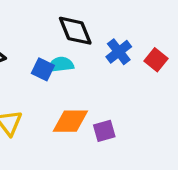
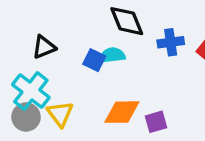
blue cross: (119, 52) -> (171, 42), turned 30

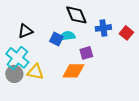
yellow triangle: (60, 114) -> (35, 72), turned -42
purple square: (156, 122) -> (86, 53), moved

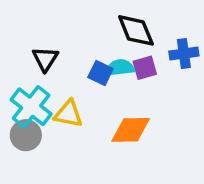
black triangle: (25, 31) -> (45, 59), turned -35
purple square: (86, 53) -> (145, 68), moved
yellow triangle: (35, 72) -> (68, 114), moved

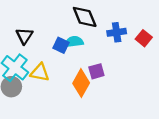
purple square: (145, 68) -> (96, 71), moved
orange diamond: (131, 130) -> (81, 83), turned -60

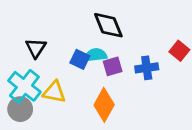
blue cross: (117, 32) -> (147, 68), moved
purple square: (96, 71) -> (113, 66), moved

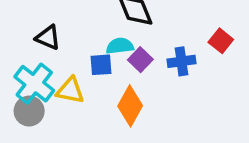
black triangle: (36, 48) -> (48, 37), turned -40
blue square: (80, 59) -> (101, 65), moved, turned -30
purple square: (113, 66) -> (140, 60), turned -30

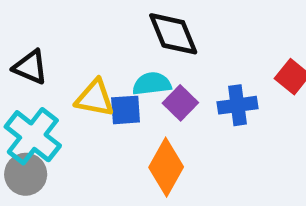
black triangle: (48, 37) -> (30, 67), moved
yellow triangle: (70, 90) -> (95, 98), moved

